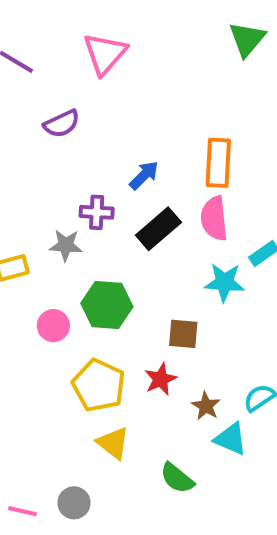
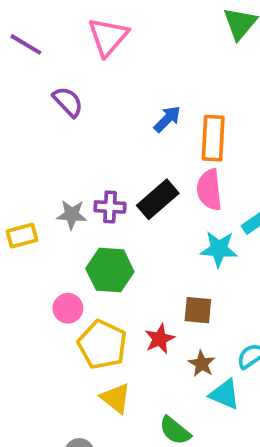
purple semicircle: (62, 124) -> (68, 102), turned -108
blue arrow: (144, 175) -> (167, 119), moved
purple cross: (97, 212) -> (110, 207), moved
pink circle: (53, 326) -> (68, 308), moved
brown square: (183, 334) -> (198, 310), moved

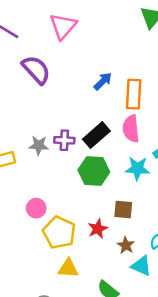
purple semicircle: (68, 102) -> (36, 70), size x1.4
green hexagon: (110, 270) -> (94, 171), moved
yellow triangle: (116, 398) -> (68, 268), turned -35

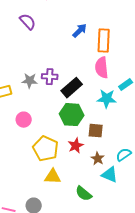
purple semicircle: (36, 70) -> (28, 22), size x0.7
black rectangle: (96, 135) -> (72, 88), moved
green hexagon: (94, 171) -> (72, 115), moved
pink circle: (36, 208) -> (24, 120), moved

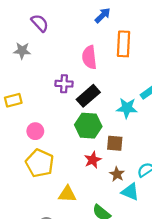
blue arrow: (80, 31) -> (103, 15), moved
pink semicircle: (102, 68) -> (89, 57), moved
gray star: (30, 81) -> (22, 51), moved
yellow pentagon: (46, 149) -> (40, 163), moved

